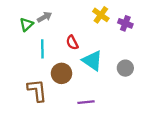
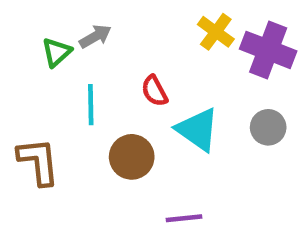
purple cross: (125, 23) -> (268, 50), size x1.6
gray circle: (125, 68) -> (268, 127), moved
brown L-shape: (37, 90) -> (38, 161), moved

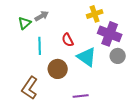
yellow cross: (216, 32) -> (95, 14), turned 35
purple cross: (268, 50) -> (110, 34), moved
brown L-shape: (38, 161) -> (30, 88), moved, turned -140

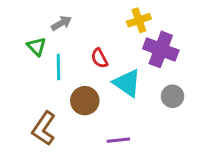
green triangle: (25, 23) -> (37, 47), moved, turned -32
gray circle: (118, 56) -> (172, 96), moved

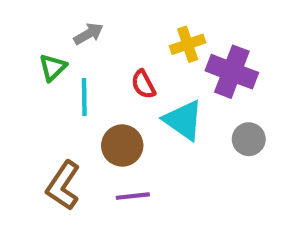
yellow cross: (139, 20) -> (188, 44), moved
green triangle: (37, 47) -> (53, 67), turned 30
purple line: (118, 140) -> (133, 196), moved

